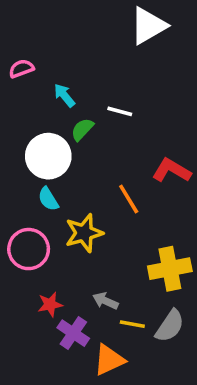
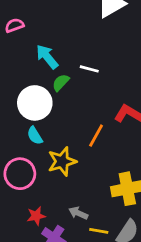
pink semicircle: (21, 69) -> (14, 25), moved
cyan arrow: (64, 95) -> (47, 57), size x1.4
orange line: (129, 199) -> (96, 136), turned 60

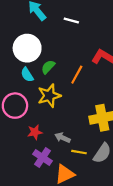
green semicircle: (61, 83) -> (48, 67), moved
red star: (36, 216) -> (35, 132), moved

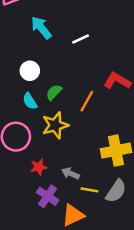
white line: (71, 21) -> (81, 39), turned -40
white circle: (27, 48) -> (30, 71), size x0.6

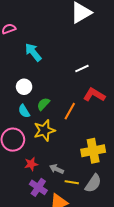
white line: (81, 39) -> (82, 68), moved

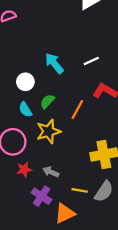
cyan arrow: (33, 52) -> (54, 63), moved
red star: (31, 164) -> (24, 170), moved
gray arrow: (57, 169) -> (51, 172), moved

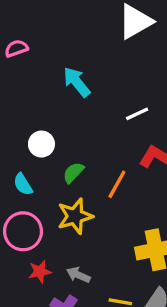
cyan arrow: (54, 63) -> (77, 82), moved
cyan semicircle: (25, 109) -> (23, 184), moved

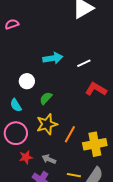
cyan arrow: (77, 82) -> (53, 58), moved, turned 120
orange line: (117, 184) -> (70, 134), moved

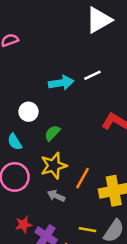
white line: (84, 63) -> (92, 75), moved
red star: (26, 157) -> (23, 225), moved
gray arrow: (49, 159) -> (56, 196), moved

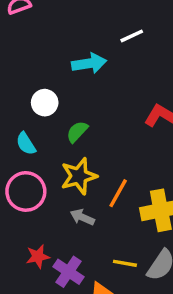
white line: (92, 75) -> (132, 36), moved

